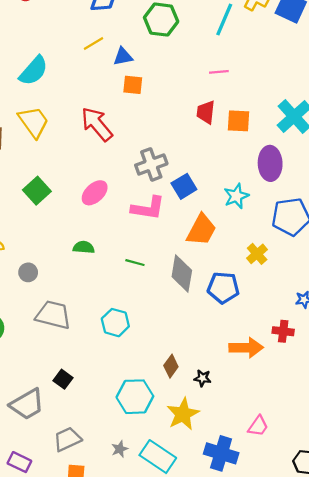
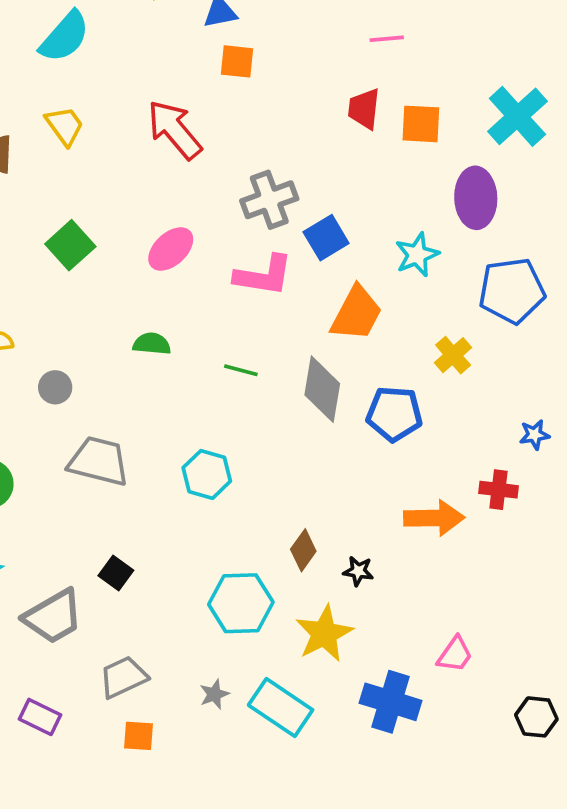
yellow trapezoid: (34, 122) -> (65, 126), size x0.7

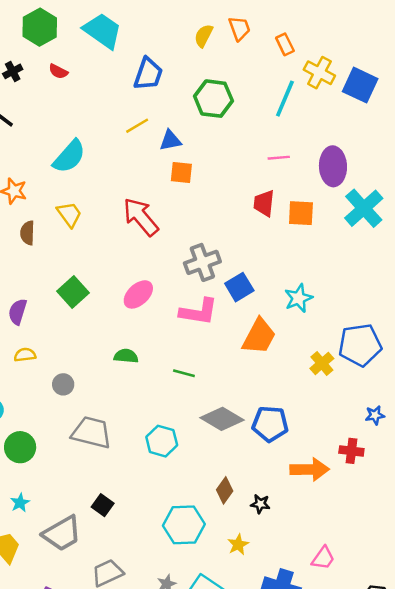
purple ellipse: (476, 198) -> (333, 166), moved
blue pentagon: (512, 291) -> (360, 345), moved
gray diamond: (322, 389) -> (222, 419), moved, turned -69
blue pentagon: (394, 414) -> (270, 424), moved
yellow star: (324, 634) -> (238, 545), size x0.6

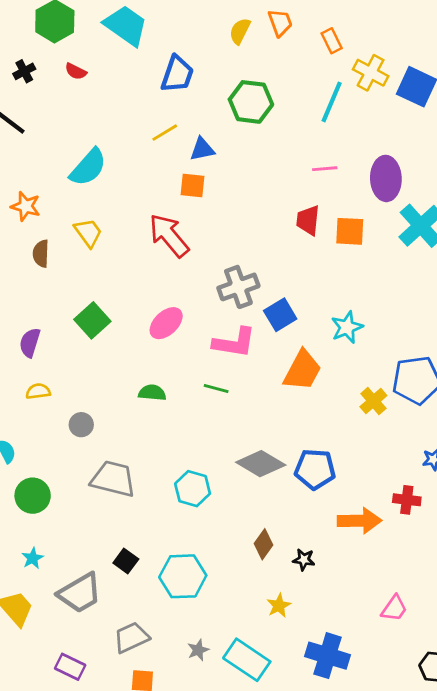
orange square: (181, 172) -> (193, 185), moved
green line: (184, 373) -> (216, 389), moved
cyan hexagon: (184, 525) -> (183, 576), moved
pink trapezoid: (323, 558) -> (394, 608), moved

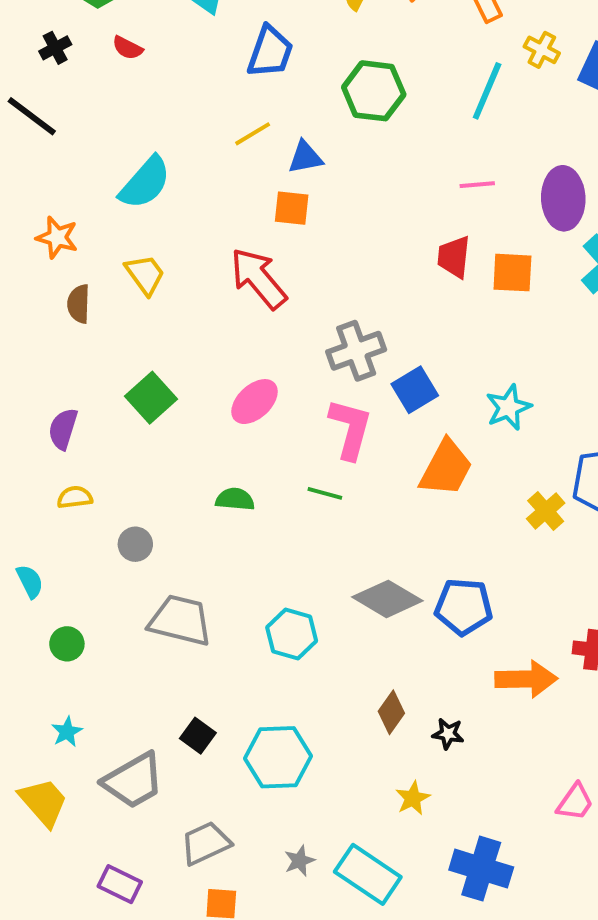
yellow cross: (371, 73) -> (542, 50), size x0.7
pink L-shape: (234, 343) -> (350, 429), turned -84
green circle: (33, 496) -> (67, 644), size x0.7

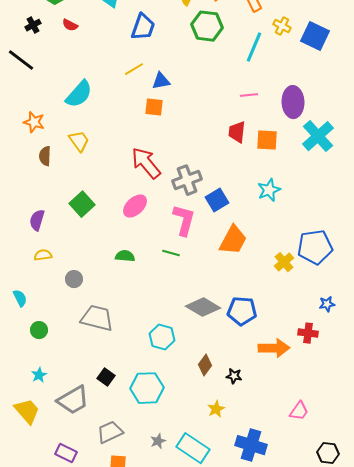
green hexagon: (374, 91) -> (207, 26), moved
red arrow: (258, 278) -> (146, 163), moved
cyan star: (509, 407) -> (269, 190), moved
cyan hexagon: (292, 634) -> (162, 337), moved

